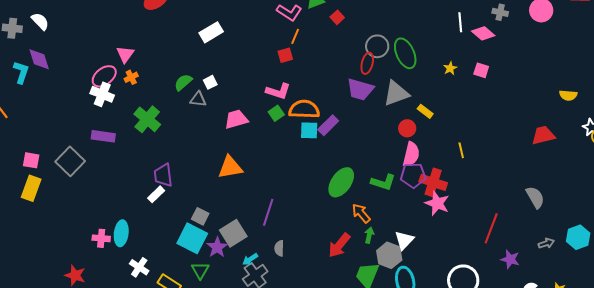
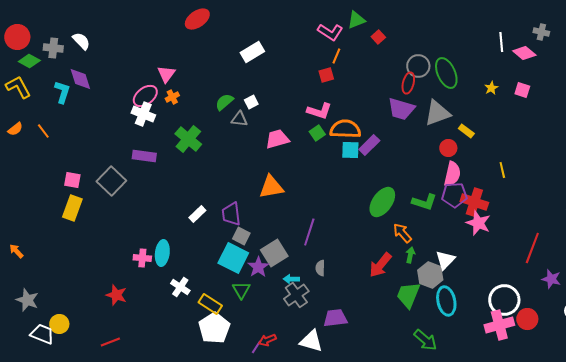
purple trapezoid: (163, 175) -> (231, 214), moved
cyan arrow: (250, 259) -> (291, 279), turned 35

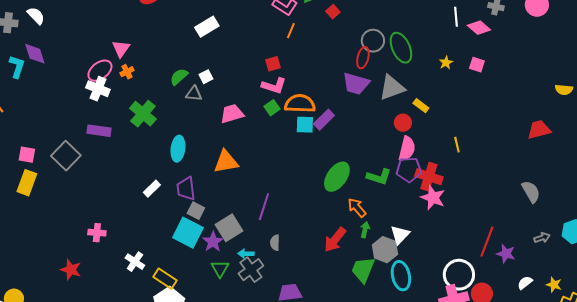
red square: (326, 75) -> (273, 64), moved
red line: (532, 248) -> (487, 242), moved
cyan ellipse: (162, 253) -> (178, 149), moved
green triangle: (241, 290) -> (220, 269), moved

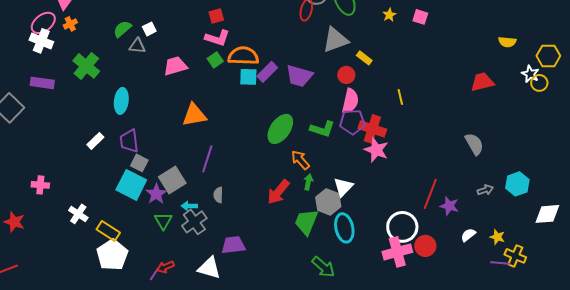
purple trapezoid: (356, 84) -> (299, 76), moved
orange triangle: (226, 162) -> (194, 115), moved

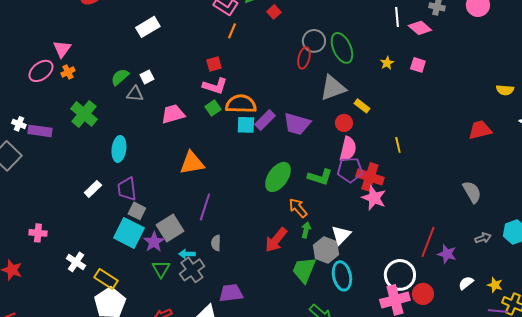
white cross: (41, 41) -> (19, 124), moved, size x0.6

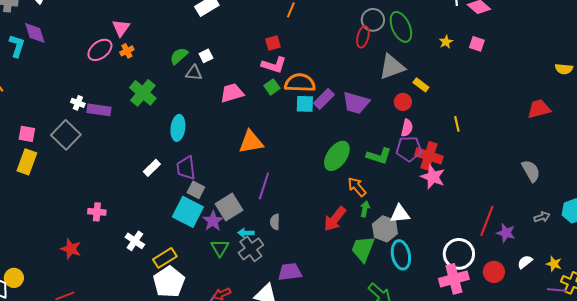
pink semicircle: (348, 149) -> (407, 128), size x0.7
white triangle: (341, 235) -> (400, 214), turned 40
yellow rectangle: (106, 279) -> (165, 258), turned -65
red circle: (423, 294) -> (494, 272), moved

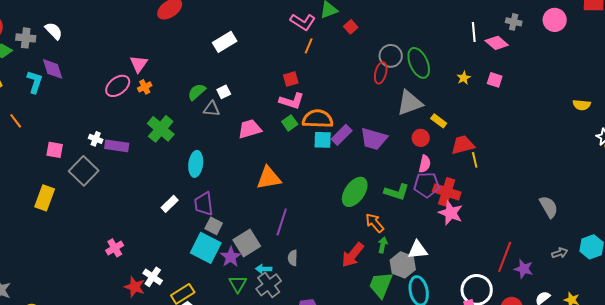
red trapezoid: (539, 109) -> (463, 145), moved
pink square: (27, 134) -> (55, 150), moved
pink cross: (97, 212) -> (115, 248), turned -36
red star: (71, 249) -> (135, 287), moved

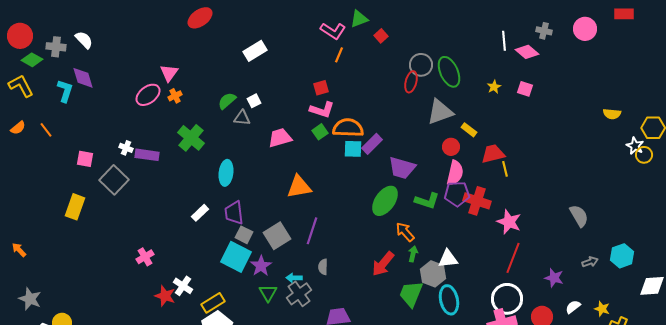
purple trapezoid: (374, 139) -> (402, 168), moved
pink semicircle: (425, 164) -> (455, 173), size x1.4
pink star: (451, 213) -> (509, 222), moved
gray square: (247, 243) -> (277, 236), moved
red line: (505, 257) -> (513, 258), moved

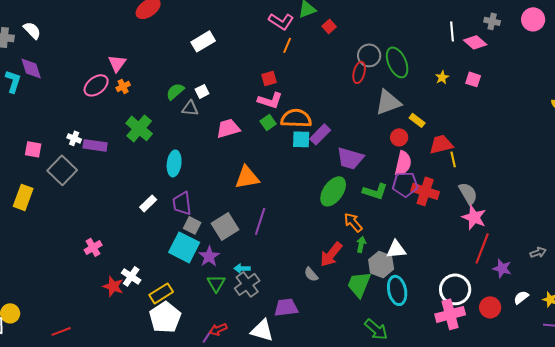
gray semicircle: (579, 216) -> (468, 193), moved
pink star: (509, 222) -> (474, 217), moved
red line: (513, 258) -> (482, 248), moved
gray semicircle: (323, 267) -> (311, 274), moved, turned -42

